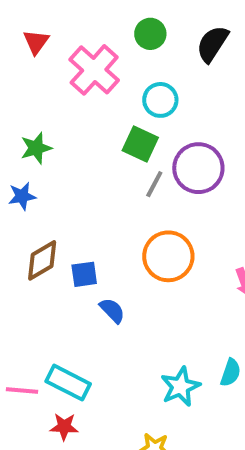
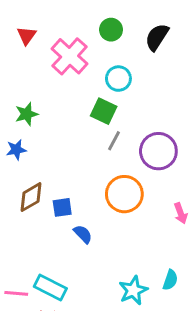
purple circle: (198, 168) -> (158, 151), moved

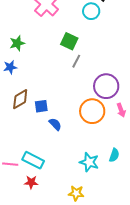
cyan circle: (118, 79) -> (91, 11), moved
purple circle: (158, 151) -> (106, 86), moved
orange circle: (124, 194) -> (92, 111), moved
cyan star: (133, 290) -> (89, 162), turned -30

